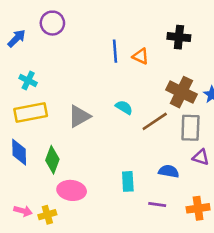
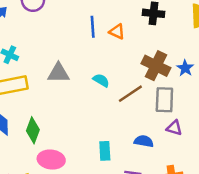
gray triangle: (79, 116) -> (58, 73), moved, turned 30

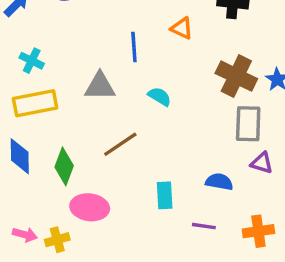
blue line: (93, 27) -> (134, 47), moved
brown line: (130, 94) -> (120, 144), moved

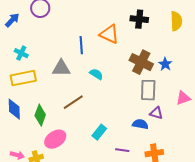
orange triangle: (182, 28) -> (109, 34), size x1.5
blue semicircle: (219, 182) -> (140, 124), moved
cyan rectangle: (165, 195) -> (99, 132), turned 42
pink ellipse: (90, 207) -> (55, 139), turned -40

